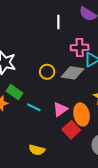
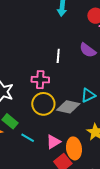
pink cross: (80, 47) -> (40, 80), moved
yellow circle: (47, 72) -> (43, 104), size x1.5

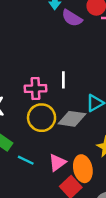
purple semicircle: (88, 50) -> (72, 18), moved
white line: (58, 56) -> (63, 80), moved

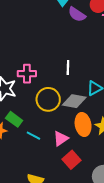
pink cross: (35, 88) -> (27, 74), moved
orange ellipse: (83, 169) -> (83, 125), moved

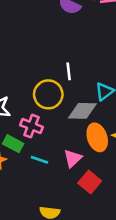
pink cross: (27, 74) -> (32, 126), moved, turned 30
yellow circle: (48, 99) -> (48, 94), moved

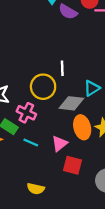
red square: (90, 182) -> (73, 165), turned -30

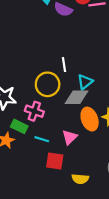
cyan triangle: (92, 88) -> (85, 82), moved
red square: (73, 165) -> (55, 161), moved
yellow semicircle: (36, 189) -> (80, 179), moved

